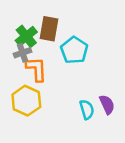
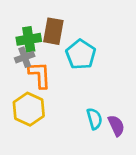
green cross: (26, 36) -> (29, 39), turned 30
purple semicircle: (107, 104) -> (116, 126), moved

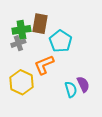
orange L-shape: (40, 75) -> (44, 65), moved, turned -110
purple semicircle: (116, 126) -> (83, 84), moved

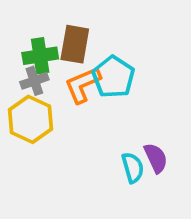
orange L-shape: (44, 65) -> (83, 85), moved
yellow hexagon: (21, 82) -> (31, 119), moved

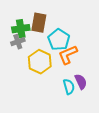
orange L-shape: (83, 85) -> (68, 55), moved
yellow hexagon: (31, 119) -> (40, 62), moved

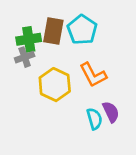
cyan pentagon: (59, 40) -> (82, 30), moved
orange L-shape: (68, 55) -> (93, 75), turned -95

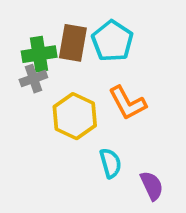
purple semicircle: (111, 112) -> (152, 186), moved
cyan semicircle: (94, 119) -> (110, 163), moved

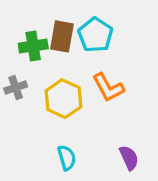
gray cross: (33, 79) -> (16, 87), moved
cyan semicircle: (110, 163) -> (67, 158), moved

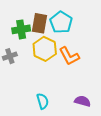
yellow hexagon: (64, 99) -> (45, 49), moved
purple semicircle: (129, 158) -> (83, 101), turned -49

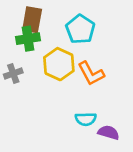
brown rectangle: (40, 23) -> (32, 20), moved
cyan semicircle: (43, 101) -> (86, 119), moved, turned 105

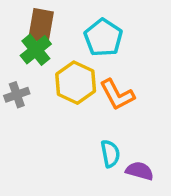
green cross: (28, 39) -> (36, 50), turned -30
cyan semicircle: (86, 119) -> (110, 154), turned -100

